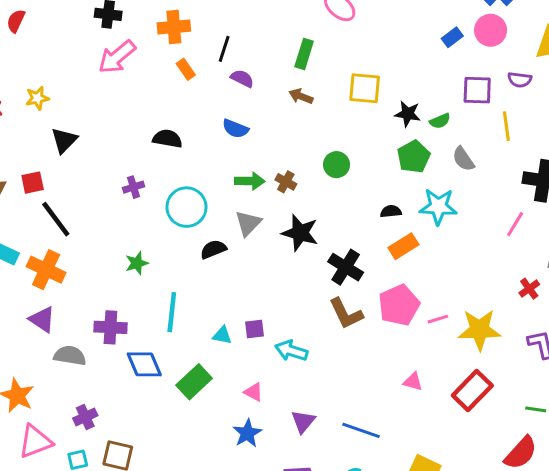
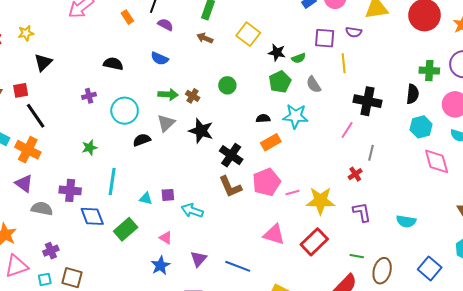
yellow square: (365, 88) -> (248, 34), turned 30
pink triangle: (413, 382) -> (274, 234), size x1.6

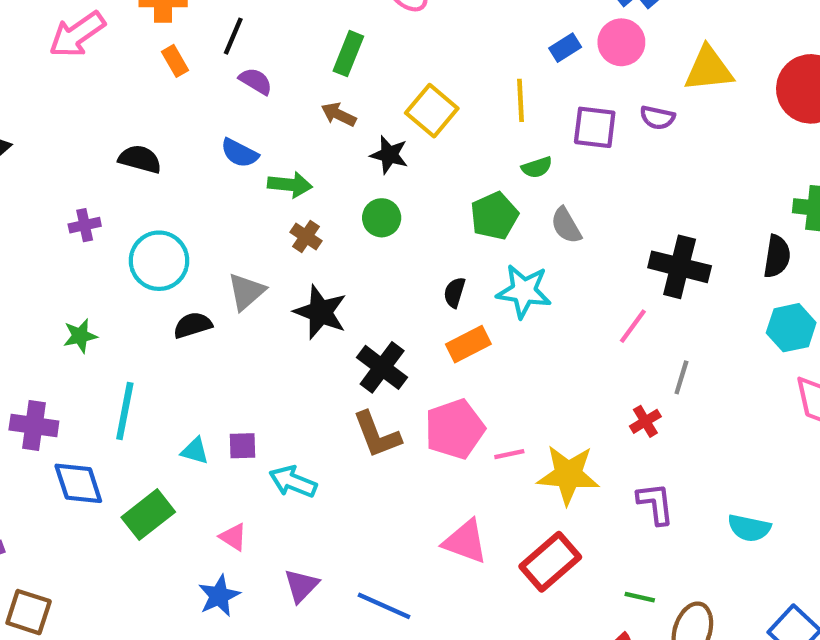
black star: (277, 53) -> (389, 155), moved
yellow line: (344, 63) -> (521, 100), moved
green arrow: (168, 94) -> (290, 185), moved
black semicircle: (263, 118) -> (454, 292), turned -72

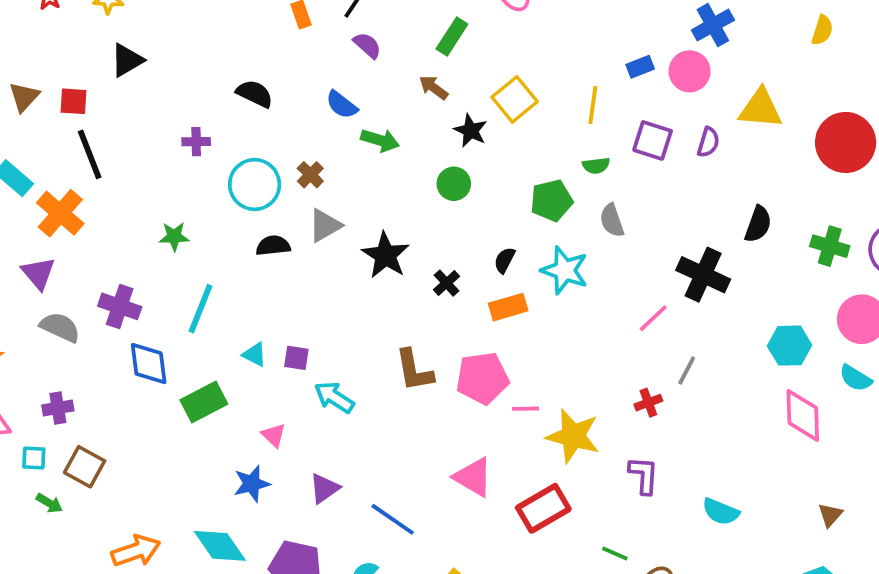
purple semicircle: (657, 118) -> (708, 142), turned -96
brown cross: (306, 236) -> (310, 175), moved
black semicircle: (777, 256) -> (758, 224), moved
black cross: (382, 367) -> (446, 283), moved, size x0.6

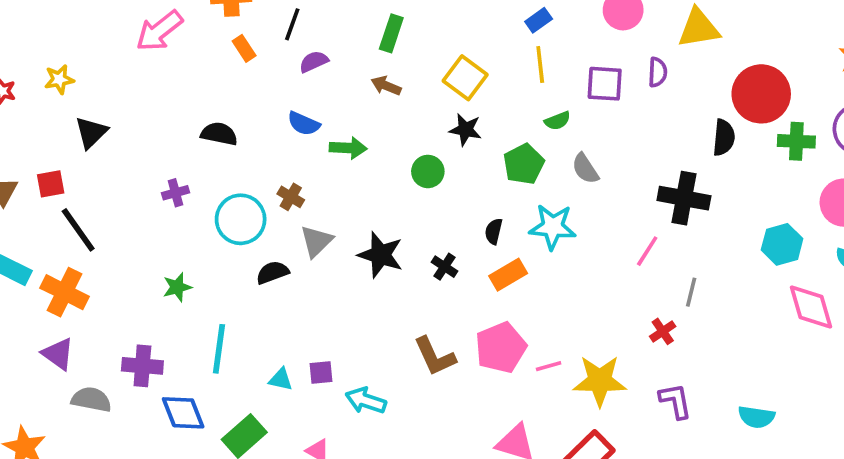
purple semicircle: (367, 45) -> (314, 62), turned -52
blue rectangle: (640, 67) -> (539, 20), moved
black star: (471, 131) -> (465, 130), moved
red circle: (846, 142) -> (761, 94), moved

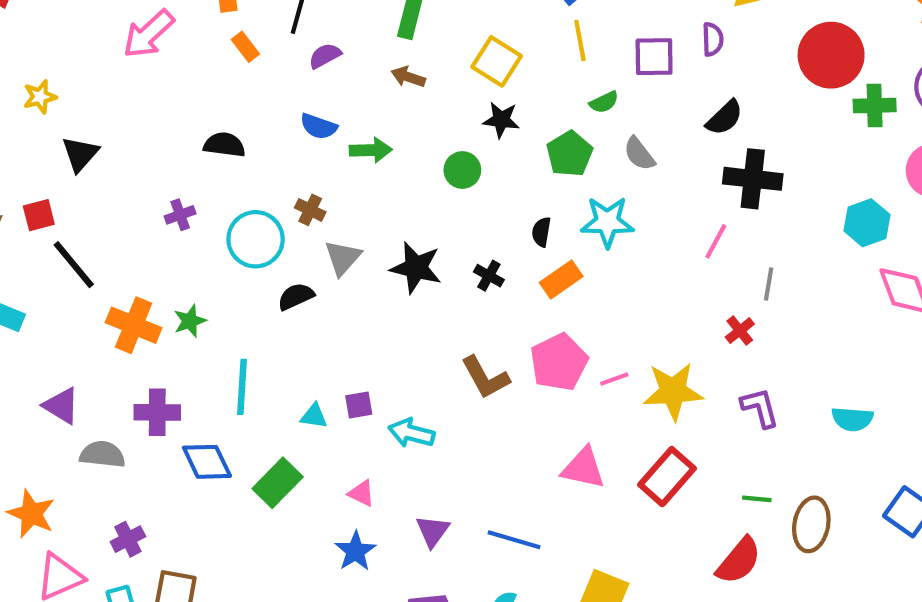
black semicircle: (724, 138) -> (725, 118), moved, turned 45
orange cross: (64, 292) -> (134, 325), moved

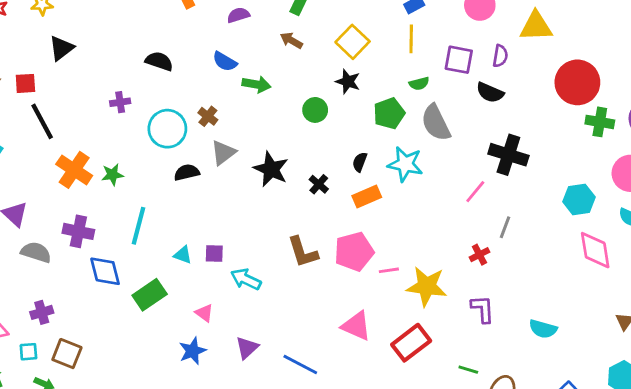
black semicircle: (725, 118) -> (490, 93), moved, turned 56
gray semicircle: (639, 154) -> (436, 123), size x1.5

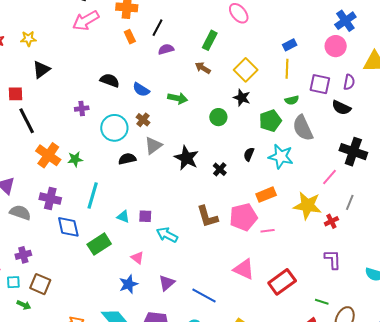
blue semicircle: (225, 61) -> (141, 90), moved
orange rectangle: (367, 197) -> (266, 195), moved
yellow star: (427, 286) -> (307, 206), moved

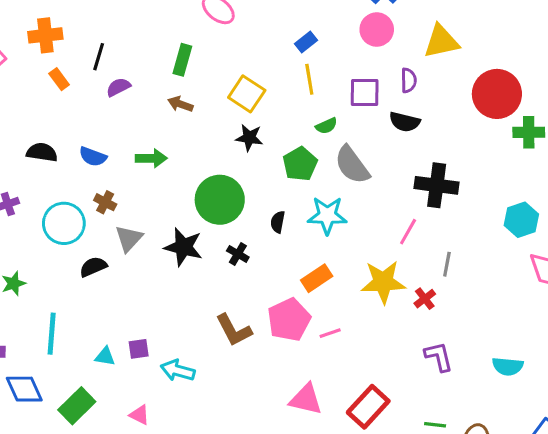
green circle: (218, 117) -> (220, 200), moved, size x1.8

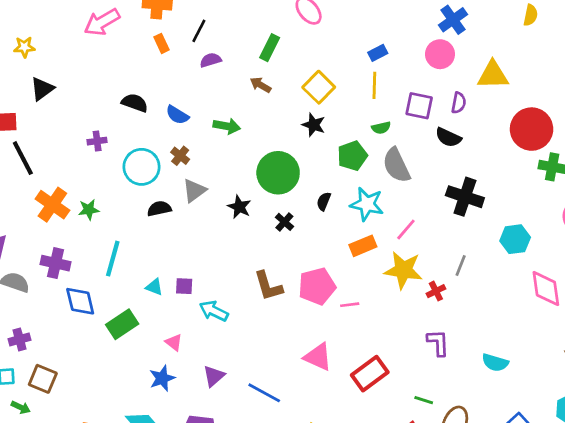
cyan hexagon: (521, 220) -> (515, 239), moved
pink line: (408, 232) -> (406, 230), moved
black star: (183, 247) -> (239, 207), size x0.7
orange rectangle: (317, 278) -> (363, 246), moved

